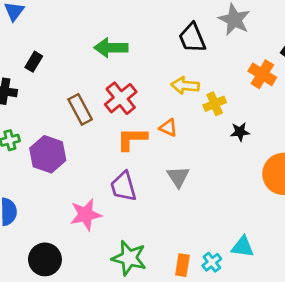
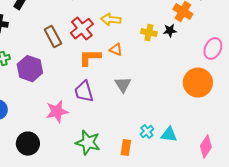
yellow arrow: (185, 86) -> (111, 20), moved
yellow cross: (215, 104) -> (149, 33), turned 35
black star: (240, 132) -> (170, 31), moved
cyan cross: (212, 262) -> (147, 132), moved

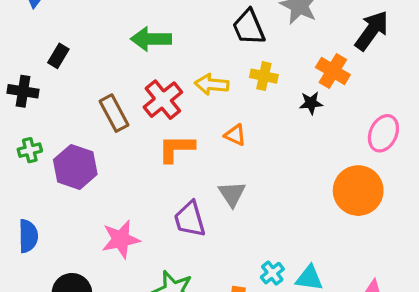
yellow cross: (149, 33) -> (264, 76), moved
orange triangle: (116, 50) -> (235, 135), moved
purple trapezoid: (84, 92) -> (190, 219), moved

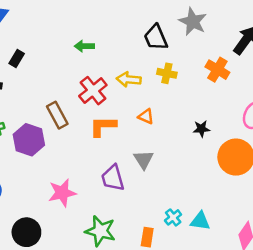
green arrow: (151, 39) -> (84, 46), size x0.7
black star: (311, 103) -> (201, 129), moved
brown rectangle: (114, 113) -> (57, 115), moved

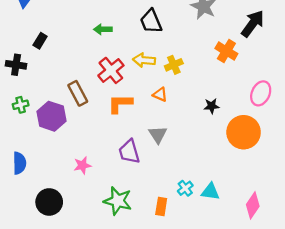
black trapezoid: (156, 38) -> (151, 21), moved
yellow cross: (167, 73) -> (174, 65), moved, turned -36
pink star: (62, 193) -> (82, 165), size x0.7

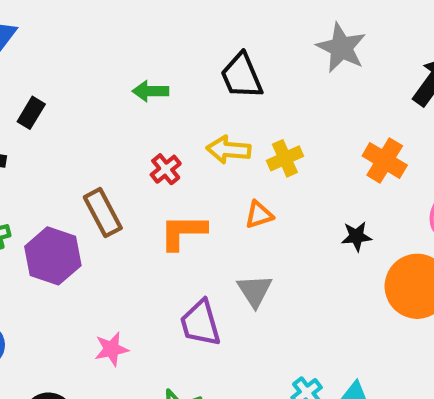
orange cross: (226, 51) -> (385, 160), moved
red cross: (111, 70) -> (166, 169), size x0.6
orange triangle: (160, 94) -> (259, 215), turned -42

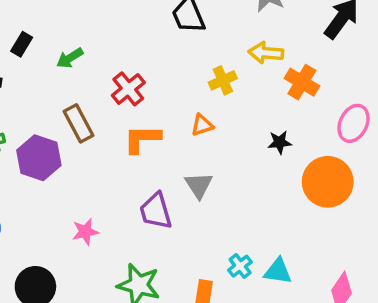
green arrow: (150, 91) -> (70, 58), moved, turned -32
yellow arrow: (229, 150) -> (266, 53), moved
red cross: (166, 169) -> (128, 89), size x1.4

